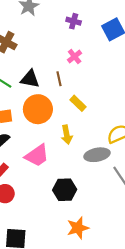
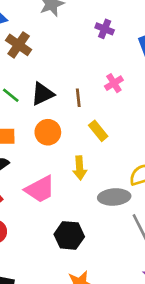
pink cross: (75, 56) -> (114, 83), moved
black triangle: (30, 79) -> (42, 94), turned -42
orange circle: (38, 109) -> (48, 132), size x0.7

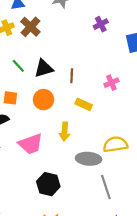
purple cross: (105, 29) -> (101, 24), turned 32
pink cross: (114, 83) -> (111, 83), moved
yellow rectangle: (98, 131) -> (84, 104), turned -35

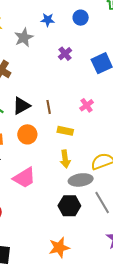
yellow arrow: (65, 132) -> (65, 159), moved
black hexagon: (48, 184) -> (69, 206), moved

